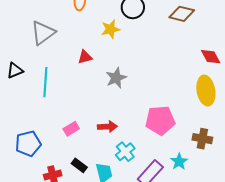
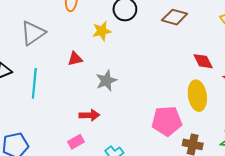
pink pentagon: (160, 120) -> (167, 121), moved
red arrow: (107, 127) -> (89, 115), moved
pink rectangle: (71, 129) -> (76, 142), moved

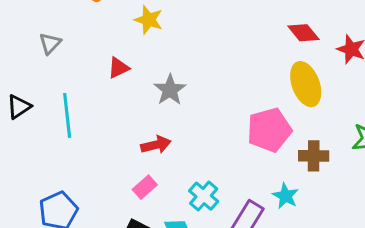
yellow star: (102, 31) -> (149, 20), turned -30
gray triangle: (33, 33) -> (50, 43), size x0.6

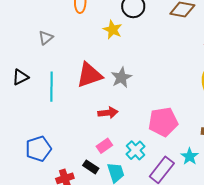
red triangle: (118, 68) -> (89, 75), moved, size x1.8
pink pentagon: (269, 130) -> (163, 122), moved
pink rectangle: (145, 187) -> (104, 146), moved

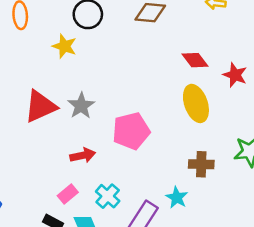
red arrow: (108, 113) -> (83, 155), moved
pink pentagon: (163, 122) -> (131, 131), moved

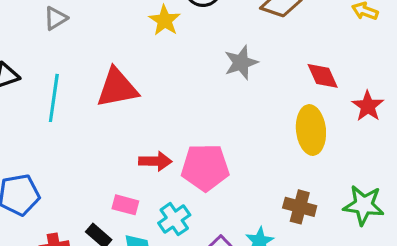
gray star: (81, 106) -> (241, 63), moved
pink pentagon: (131, 131) -> (205, 167), moved
pink rectangle: (68, 194) -> (125, 205), turned 42

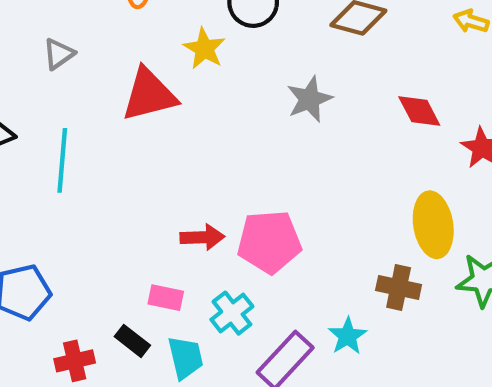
red triangle: (117, 88) -> (149, 95), moved
yellow ellipse: (311, 130) -> (433, 225), moved

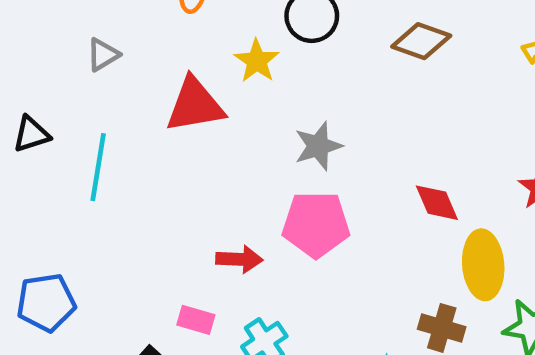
gray star: (309, 99) -> (318, 146), moved
red diamond: (419, 111) -> (437, 203), moved
pink pentagon: (269, 242) -> (316, 224), moved

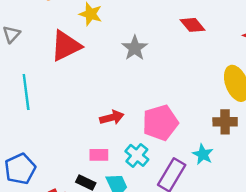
red diamond: (437, 203) -> (193, 25), moved
pink pentagon: (316, 224) -> (160, 123), moved

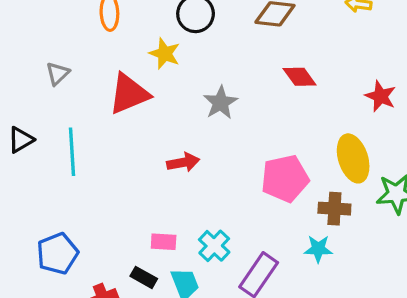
red arrow: (112, 117) -> (183, 162), moved
pink pentagon: (160, 123) -> (285, 178), moved
cyan star: (203, 154) -> (318, 249), moved, turned -30

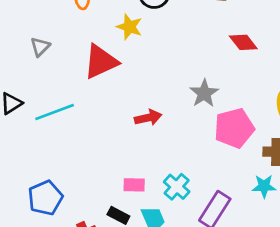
gray star: (220, 103) -> (204, 93), moved
cyan line: (72, 152) -> (55, 112), turned 75

